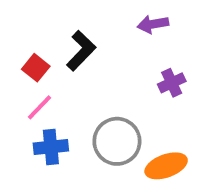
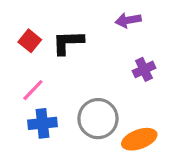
black L-shape: (81, 51) -> (68, 42), turned -136
red square: (36, 68) -> (30, 41), moved

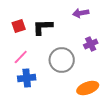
red square: (30, 41) -> (19, 26), turned 32
gray circle: (98, 119) -> (62, 60), moved

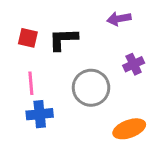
red square: (19, 26) -> (28, 38), turned 32
pink line: (21, 57) -> (31, 83), turned -49

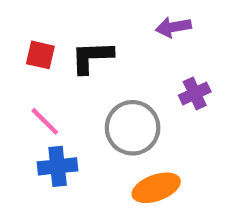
pink line: (31, 83) -> (45, 121), turned -40
orange ellipse: (129, 129) -> (156, 188), moved

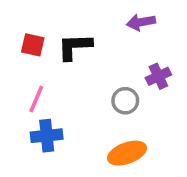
pink line: (45, 121) -> (36, 99), turned 68
gray circle: (133, 128) -> (125, 101), moved, size x0.6

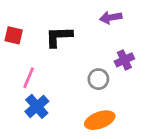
red square: (33, 45) -> (14, 35), moved
blue cross: (47, 136) -> (37, 106), turned -35

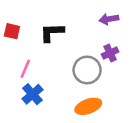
purple arrow: (111, 18) -> (109, 19), moved
gray circle: (98, 79) -> (87, 70), size x1.5

